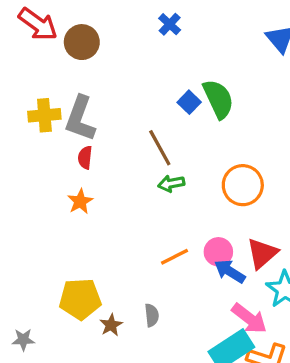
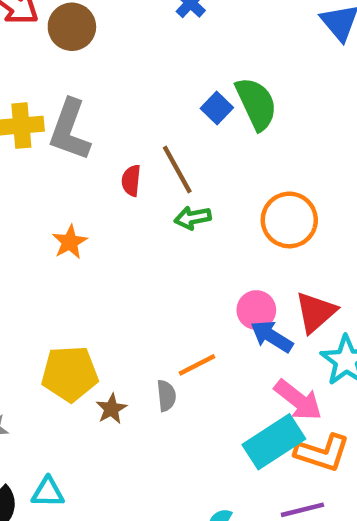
red semicircle: (85, 158) -> (131, 180), moved
orange line: (174, 257) -> (197, 365), moved

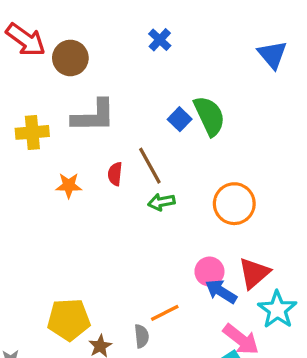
gray L-shape: (70, 130) -> (94, 116), moved, turned -111
orange star: (70, 242) -> (69, 185), moved, turned 30

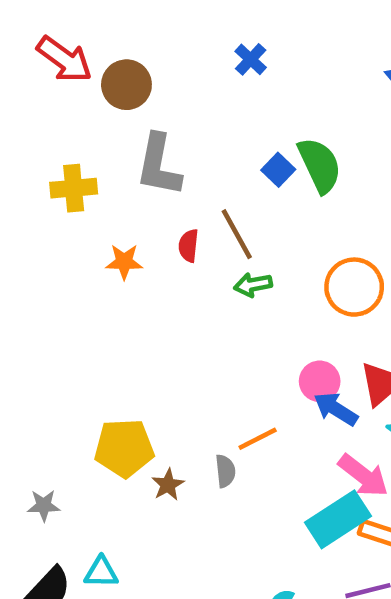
gray L-shape: (94, 116) -> (159, 165), turned 102

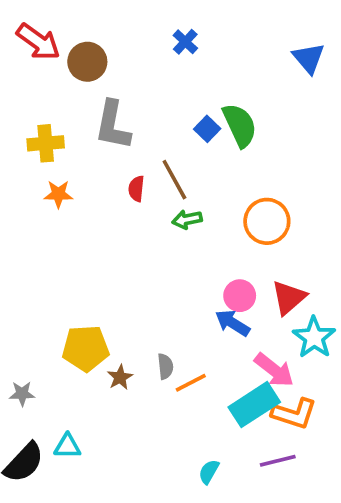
orange star: (124, 262) -> (58, 194), moved
blue arrow: (336, 409) -> (232, 323), moved
orange line: (258, 439) -> (191, 383), moved

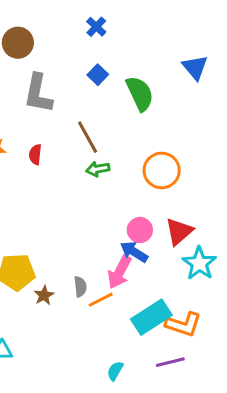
blue triangle: (309, 58) -> (195, 67), moved
blue square: (207, 129) -> (98, 75), moved
red semicircle: (136, 189) -> (35, 154), moved
pink arrow: (274, 370) -> (120, 272), moved, turned 80

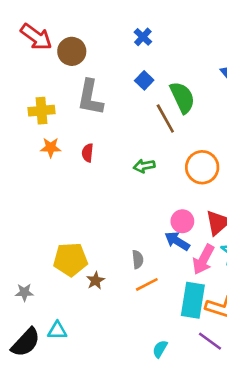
brown line: (88, 137) -> (165, 119), moved
pink arrow: (120, 272) -> (203, 259), moved
gray semicircle: (80, 287) -> (138, 259), moved
cyan rectangle: (151, 317) -> (193, 300), turned -48
purple line: (170, 362) -> (210, 341), turned 50

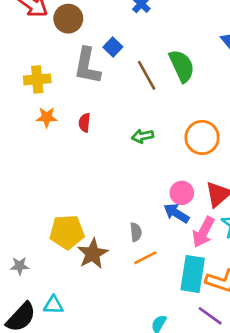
blue square: (144, 80) -> (113, 47), moved
brown line: (165, 119) -> (147, 75), moved
brown star: (95, 281) -> (93, 254), size x1.6

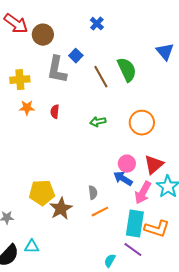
purple line: (210, 316) -> (133, 250), moved

